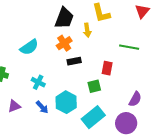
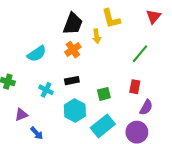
green line: (129, 47) -> (140, 54), turned -60
black rectangle: (74, 61) -> (72, 81), moved
red rectangle: (107, 68) -> (135, 87), moved
blue arrow: (42, 107) -> (37, 133), moved

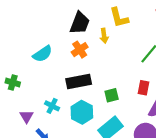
black rectangle: (72, 81) -> (79, 81), size x1.6
cyan cross: (46, 90) -> (52, 106), moved
purple triangle: (21, 115) -> (27, 116), turned -40

